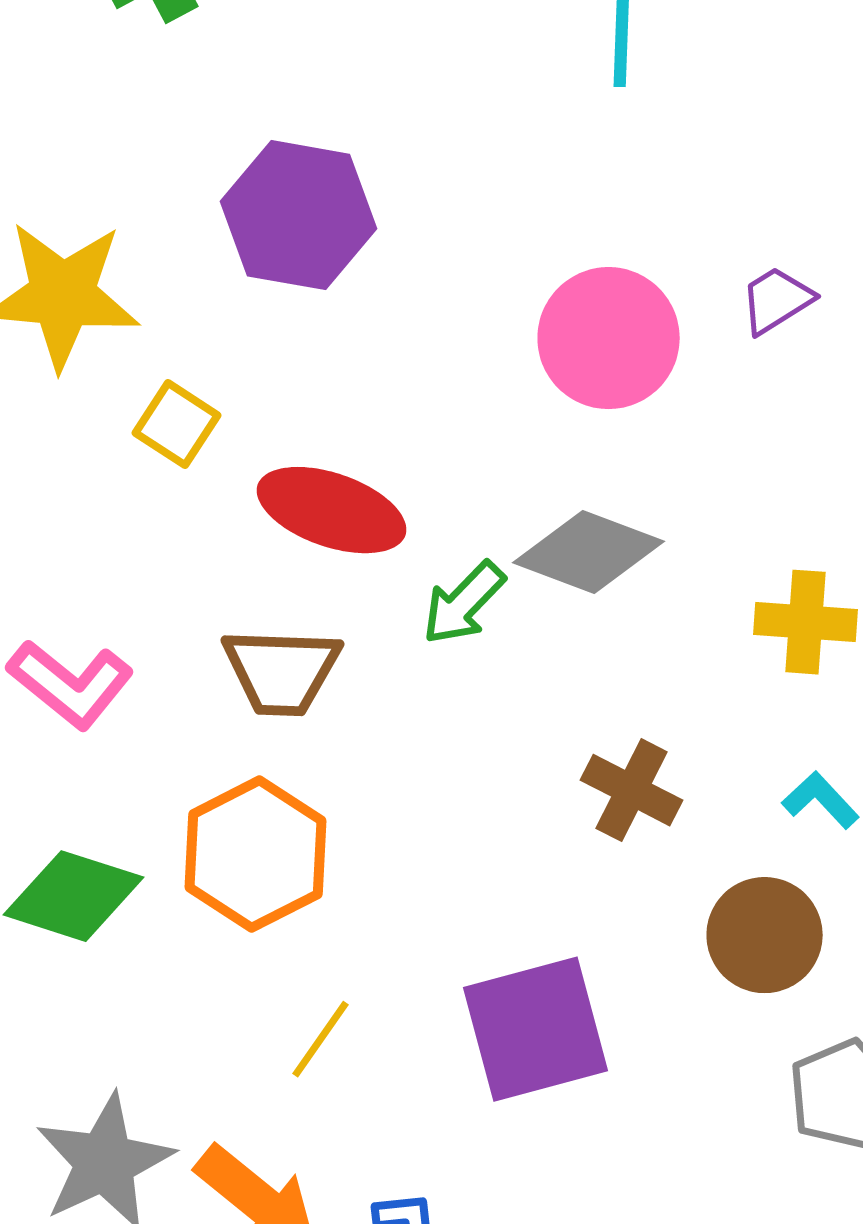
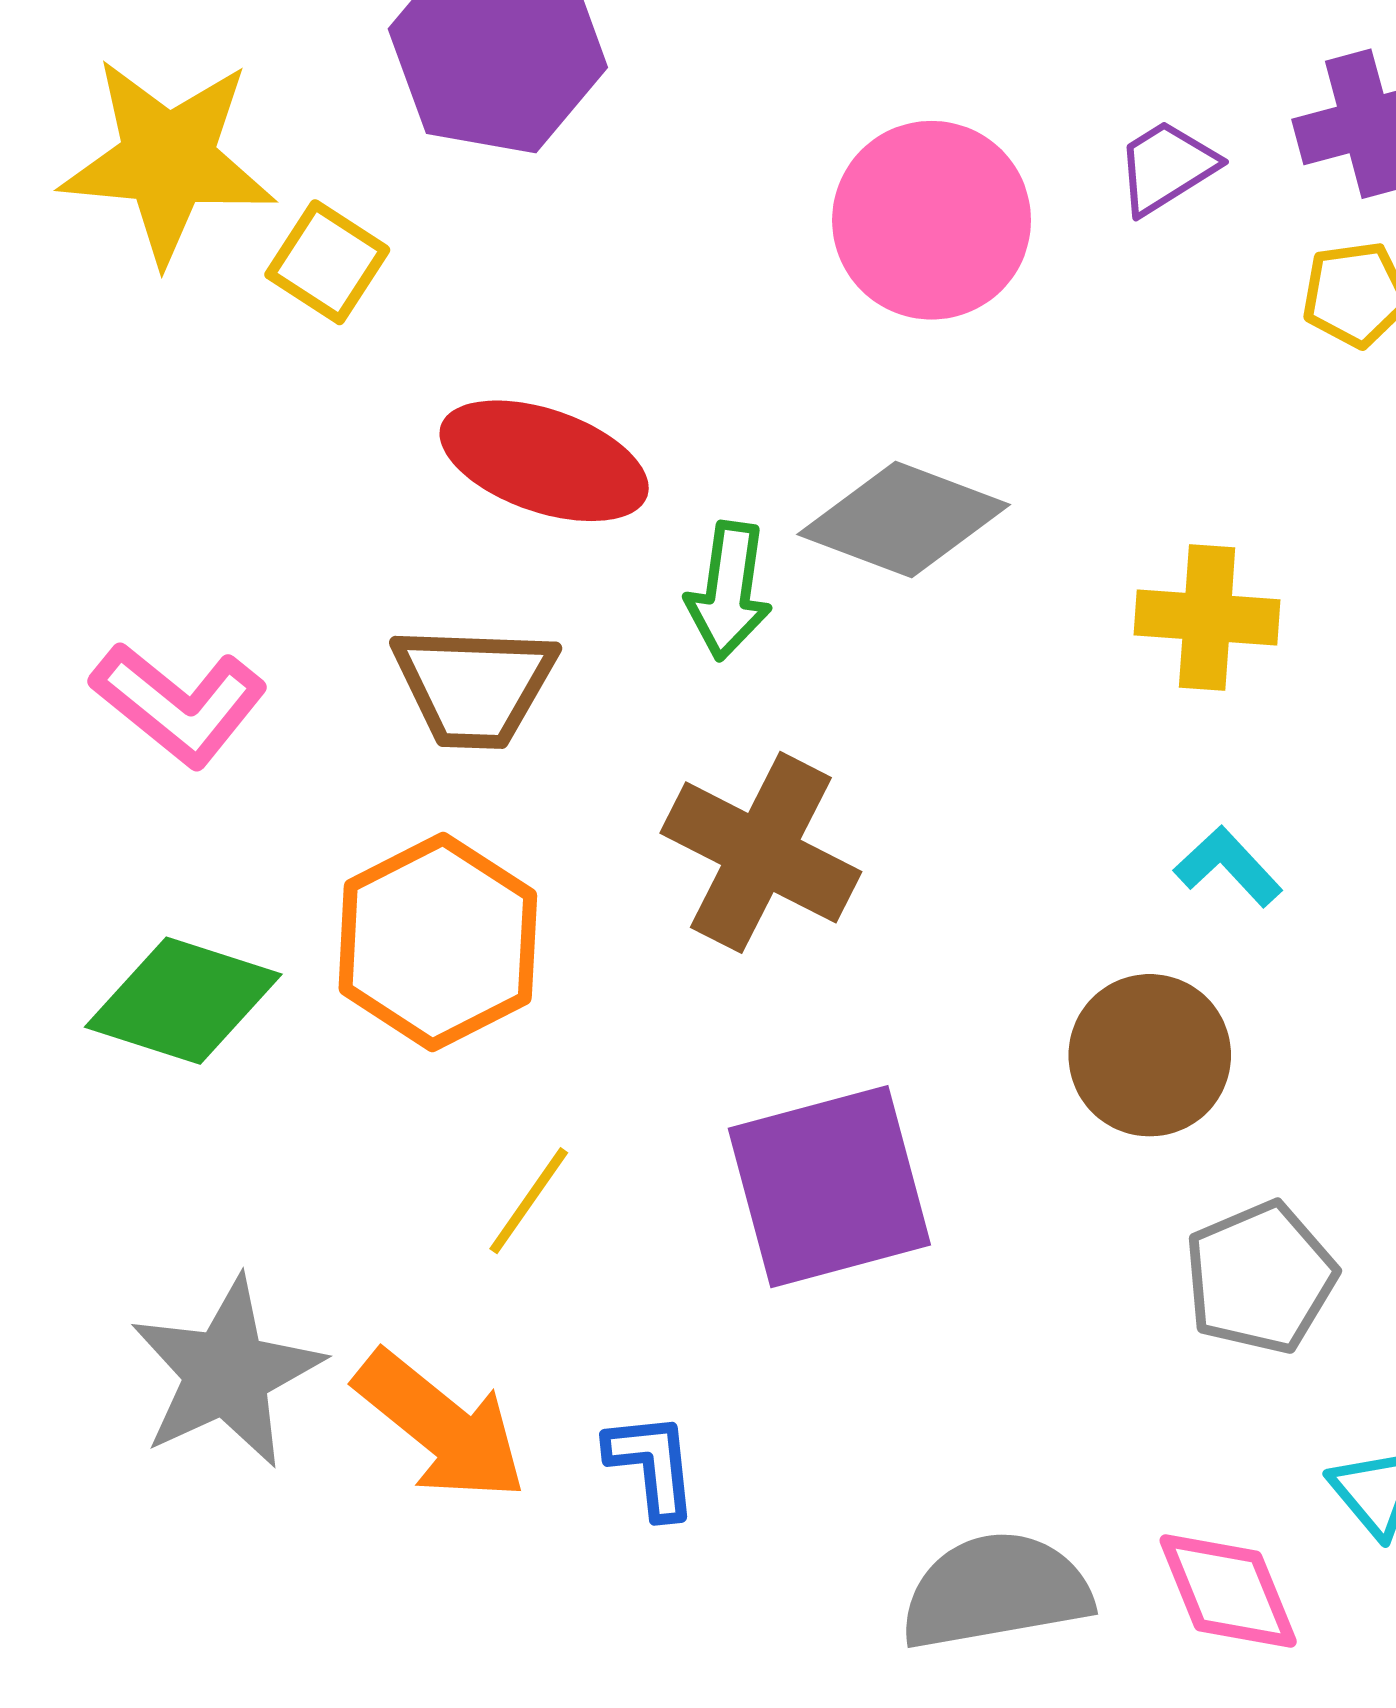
yellow square: (176, 424) -> (327, 262), moved
green arrow: (464, 603) -> (729, 591), turned -36
brown cross: (632, 790) -> (761, 852), moved, size x1.4

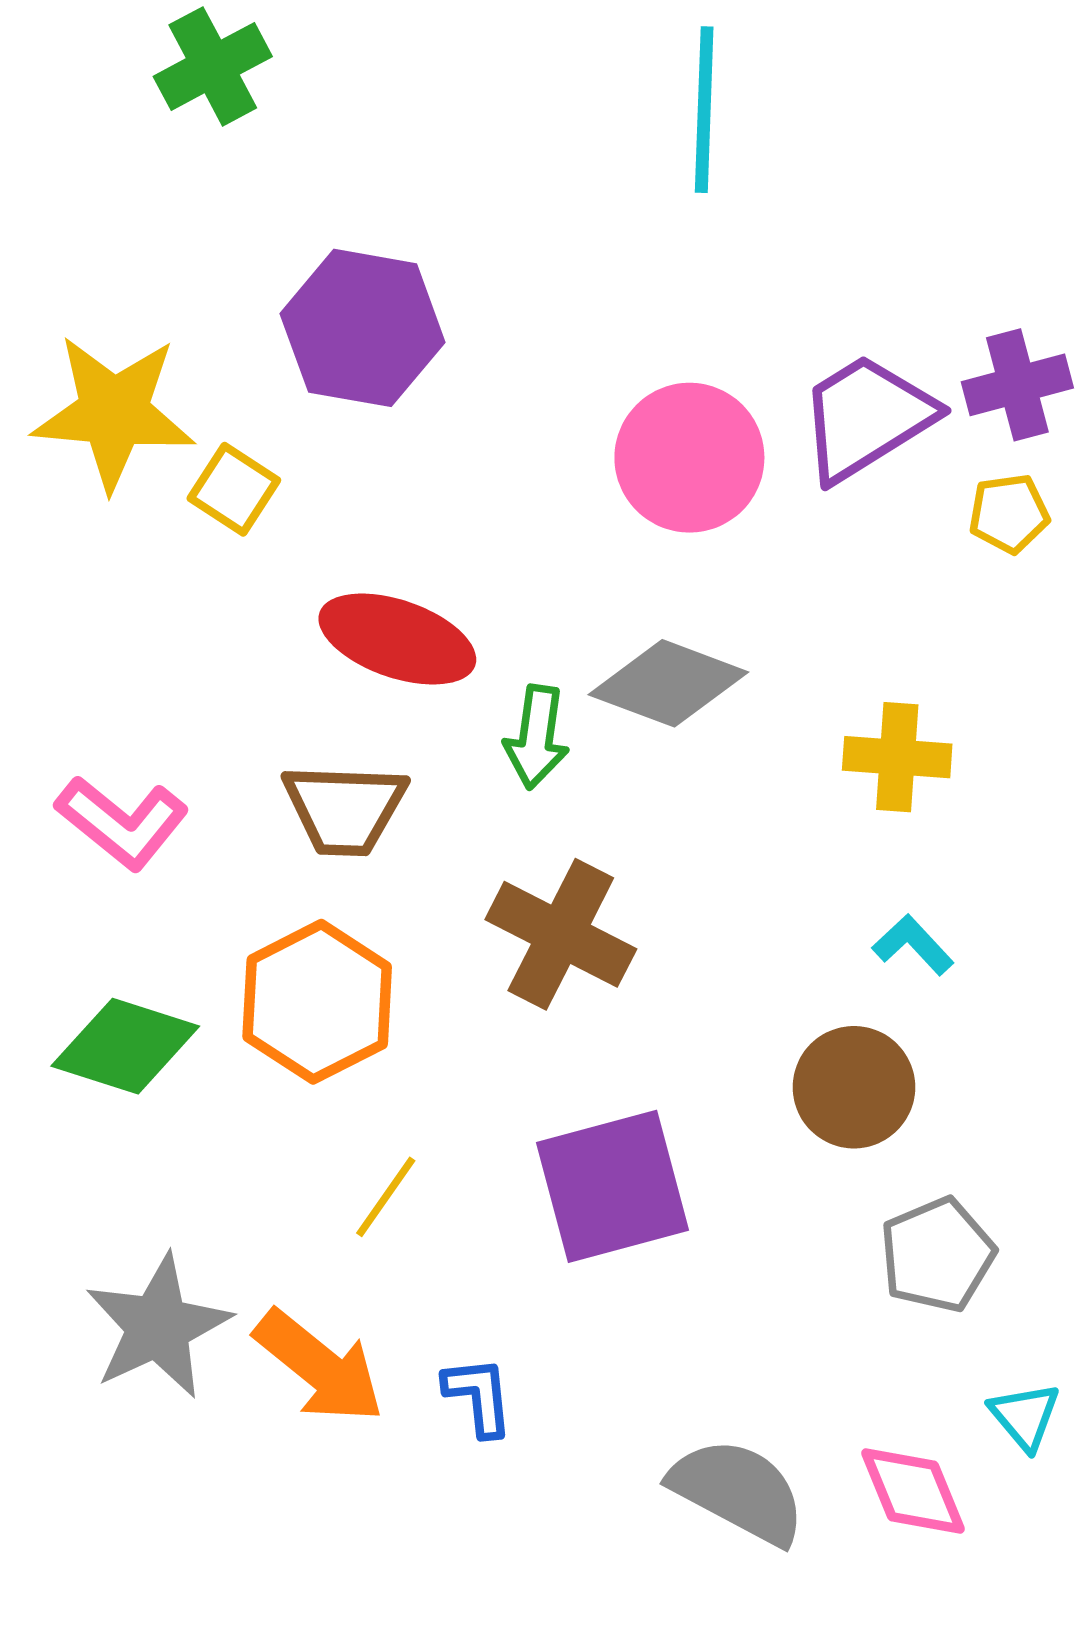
purple trapezoid: (1167, 167) -> (867, 418), size x1.8
gray semicircle: (996, 1591) -> (738, 1491), turned 38

